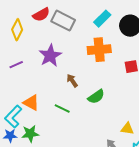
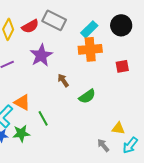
red semicircle: (41, 15) -> (30, 26), moved
cyan rectangle: (102, 19) -> (89, 29), moved
green line: (62, 109) -> (43, 118), moved, turned 35

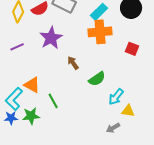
red square: (122, 66) -> (132, 49), turned 32
gray arrow: (103, 145) -> (113, 128), turned -80
cyan arrow: (130, 145) -> (116, 97), moved

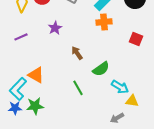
orange cross: (100, 32) -> (104, 22), size x0.7
purple star: (51, 38) -> (55, 28), size x0.6
cyan arrow: (116, 97) -> (120, 87), turned -96
green line: (53, 101) -> (78, 88), moved

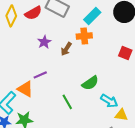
orange cross: (104, 22) -> (84, 36), moved
purple line: (21, 37) -> (40, 75), moved
brown arrow: (77, 53) -> (66, 49), moved, turned -112

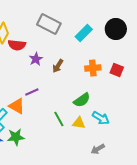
red semicircle: (33, 13) -> (17, 45), moved, turned 36
orange cross: (84, 36) -> (93, 68), moved
yellow triangle: (121, 115) -> (79, 123), moved

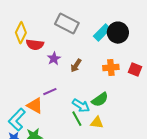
black circle: (116, 29) -> (118, 33), moved
cyan arrow: (101, 118) -> (81, 106), moved

